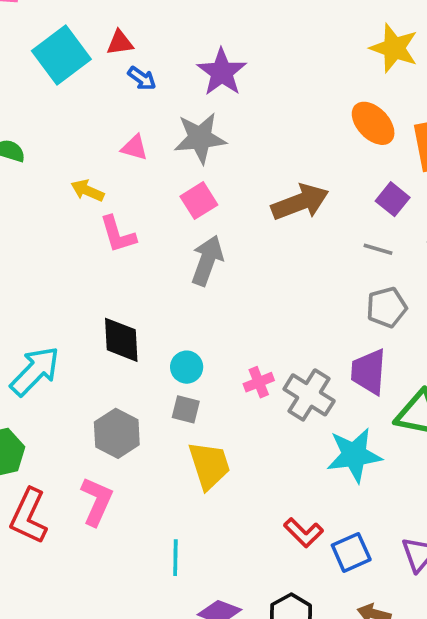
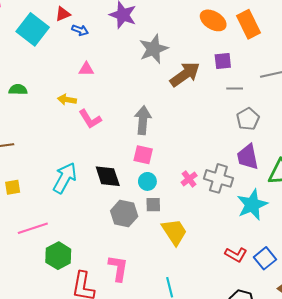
gray star: (200, 138) -> (154, 49), moved
purple square: (393, 199) -> (223, 61), moved, turned -30
pink square: (199, 201) -> (143, 155), moved, turned -30
cyan arrow: (35, 371) -> (65, 178), moved
gray hexagon: (117, 433) -> (124, 214), moved

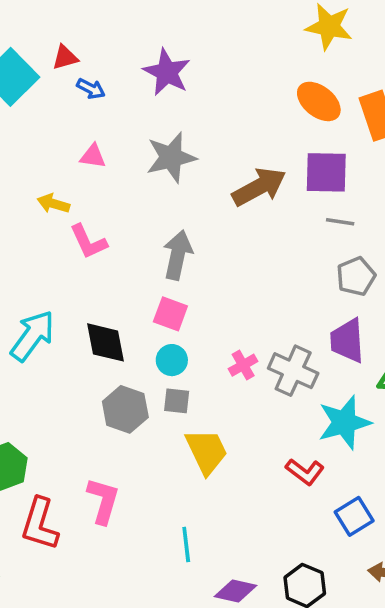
gray star: (154, 49) -> (171, 157), moved
purple square: (223, 61) -> (326, 172), size x1.5
red L-shape: (236, 255) -> (305, 472), moved

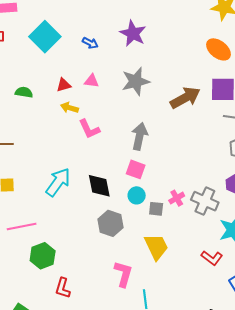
red triangle: (65, 57) -> (64, 85), moved
gray square: (177, 401) -> (156, 209), moved
pink L-shape: (103, 501) -> (123, 274), moved
red L-shape: (40, 524) -> (63, 288), size x0.7

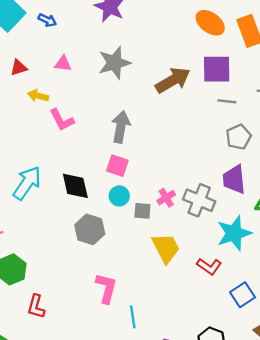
blue arrow: (90, 43) -> (47, 20), moved
red triangle: (64, 85) -> (19, 68), moved
yellow trapezoid: (156, 247) -> (166, 248), moved

